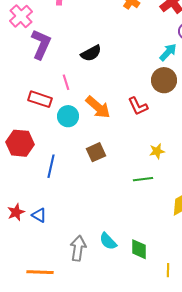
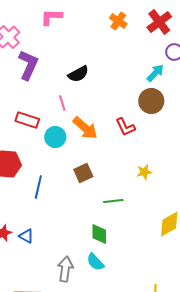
pink line: (66, 82) -> (62, 103), moved
green line: (143, 179) -> (113, 201), moved
green diamond: (139, 249) -> (99, 234), moved

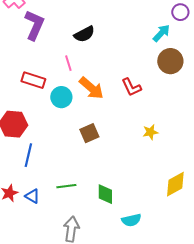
brown circle: (151, 101) -> (170, 61), moved
blue line: (38, 187) -> (28, 155), moved
green line: (113, 201) -> (66, 186), moved
cyan semicircle: (95, 262) -> (131, 220), moved, turned -60

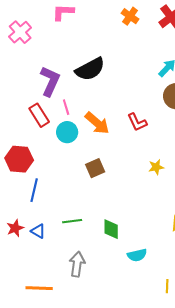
purple L-shape: (34, 25) -> (50, 81), moved
black semicircle: (84, 34) -> (90, 69), size x1.4
pink line: (68, 63) -> (66, 107), moved
red rectangle: (33, 80) -> (39, 115), turned 40

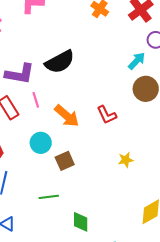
purple L-shape: (50, 81) -> (20, 74), turned 76
cyan circle: (67, 132) -> (41, 143), moved
green line: (72, 221) -> (49, 197), moved

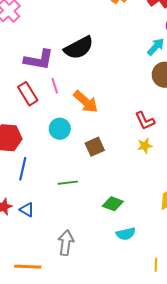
red L-shape: (107, 115) -> (145, 121), moved
brown square: (65, 161) -> (95, 147), moved
green diamond: (81, 222) -> (113, 204), moved, turned -70

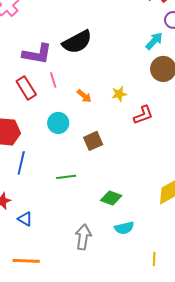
orange arrow: (86, 102) -> (84, 96), size x0.6
red L-shape: (145, 121) -> (143, 115), turned -85
yellow star: (145, 146) -> (119, 94), moved
blue triangle: (27, 210) -> (25, 219), moved
gray arrow: (66, 243) -> (83, 237), moved

